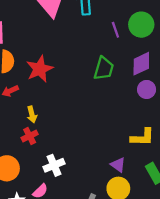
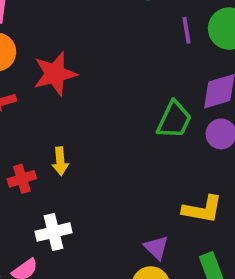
green trapezoid: (104, 68) -> (174, 120), moved
yellow arrow: (32, 115) -> (60, 161), moved

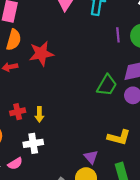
yellow arrow: (60, 161) -> (39, 114), moved

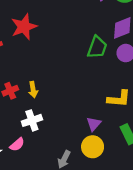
purple triangle: (91, 157) -> (94, 124), turned 32

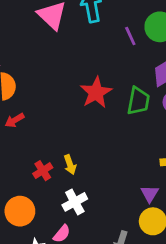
red star: (24, 27) -> (96, 93), moved

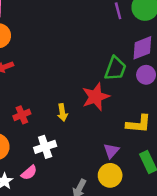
red star: (96, 93) -> (96, 97), moved
yellow arrow: (70, 165) -> (62, 113), moved

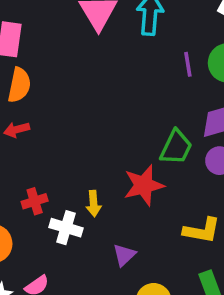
white cross: (45, 147) -> (66, 228), moved, turned 30
purple triangle: (111, 151) -> (124, 255), moved

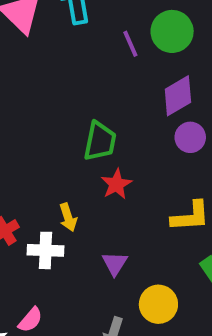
green trapezoid: (176, 147) -> (100, 141), moved
red star: (144, 185) -> (116, 184), size x0.7

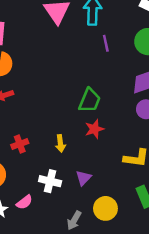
purple line: (130, 44) -> (106, 43), moved
white cross: (45, 250) -> (50, 181), moved

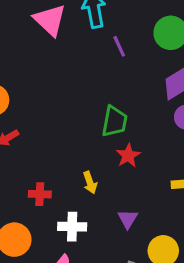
red cross: (20, 144) -> (40, 194), turned 35
white cross: (50, 181) -> (72, 227), moved

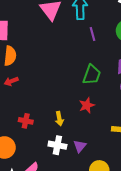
green trapezoid: (114, 121) -> (92, 75), moved
white cross: (72, 227) -> (57, 145), moved

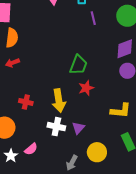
green trapezoid: (92, 75) -> (78, 65), moved
yellow arrow: (59, 119) -> (59, 101), size x1.6

